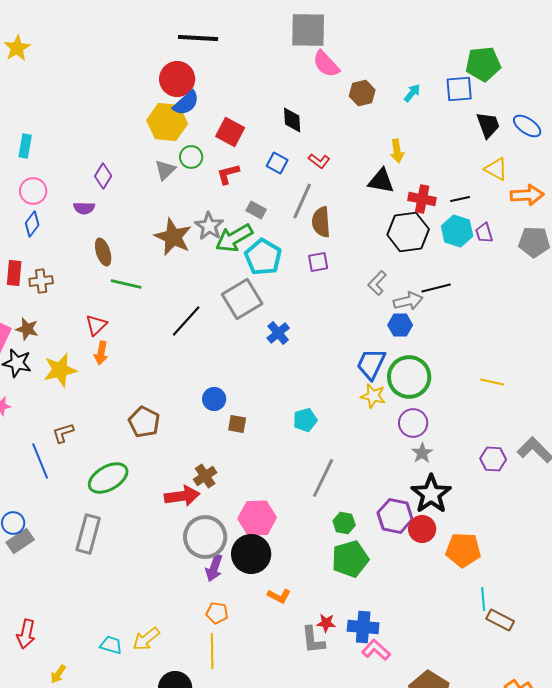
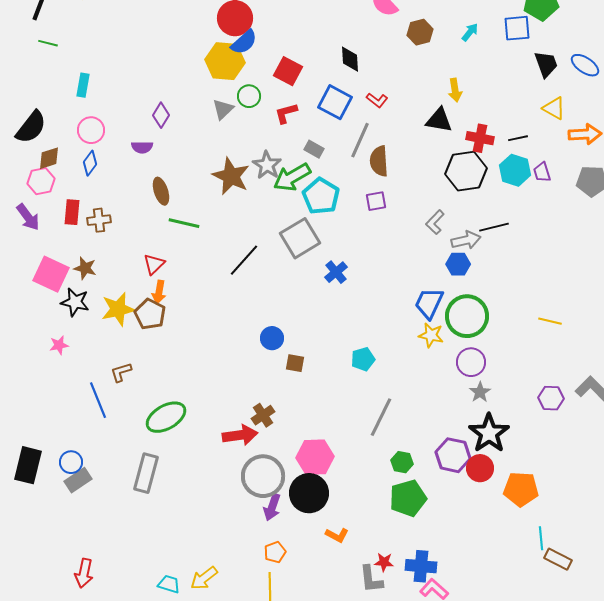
blue square: (277, 163) -> (335, 102), size x1.6
brown pentagon: (144, 422) -> (150, 314), moved
orange pentagon: (217, 613) -> (275, 552), turned -30

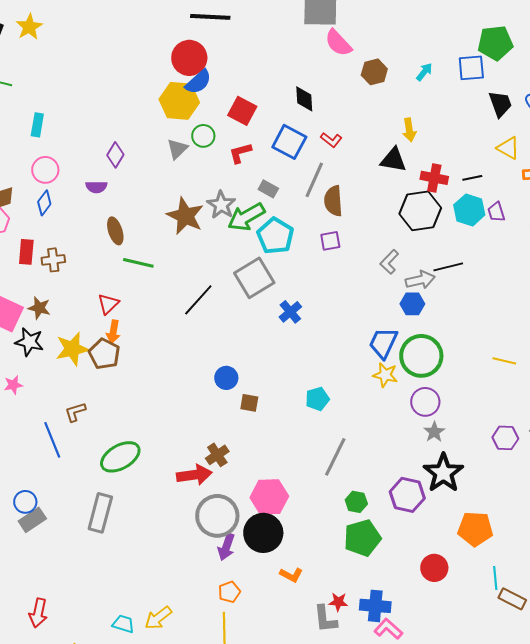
red circle: (480, 468) -> (434, 568), moved

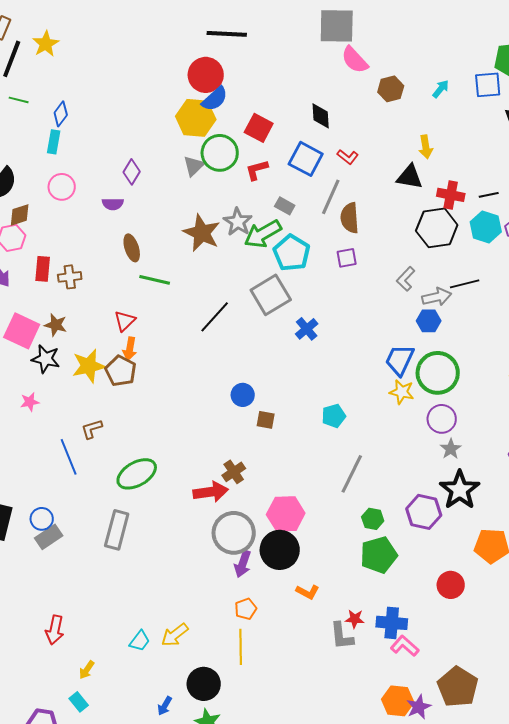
green circle: (203, 136) -> (220, 153), size x1.6
blue diamond: (44, 203) -> (61, 114), moved
cyan trapezoid: (123, 624) -> (140, 641), turned 110

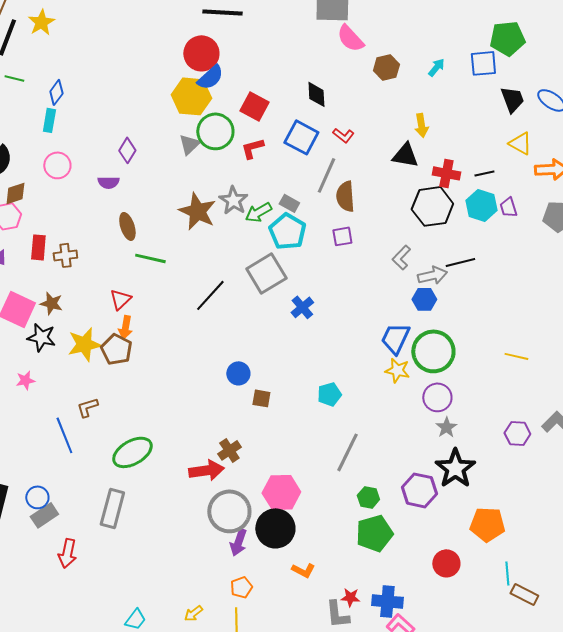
gray rectangle: (285, 206) -> (289, 203), moved
green arrow: (263, 234) -> (258, 212), size x0.7
red arrow: (55, 630) -> (67, 553), moved
yellow arrow: (175, 635) -> (193, 613), moved, size x0.7

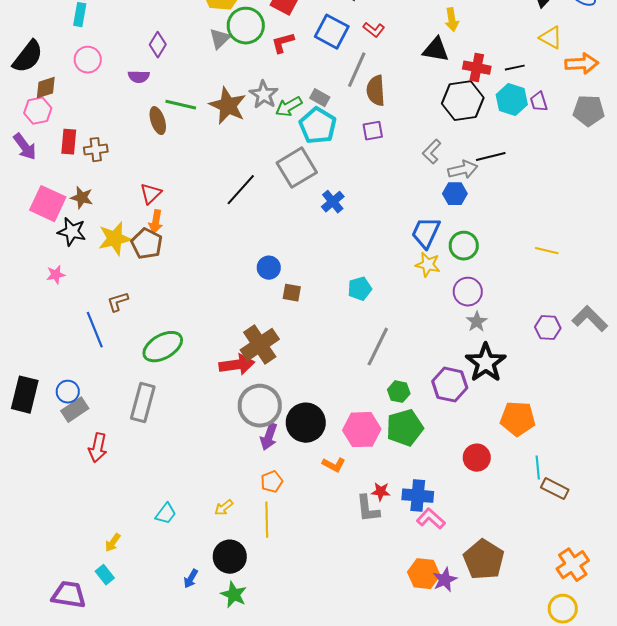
green line: (150, 258) -> (181, 105), moved
green circle: (433, 351) -> (464, 246), size x0.7
brown cross: (229, 450) -> (260, 345), size x1.6
pink hexagon: (281, 492) -> (362, 430), moved

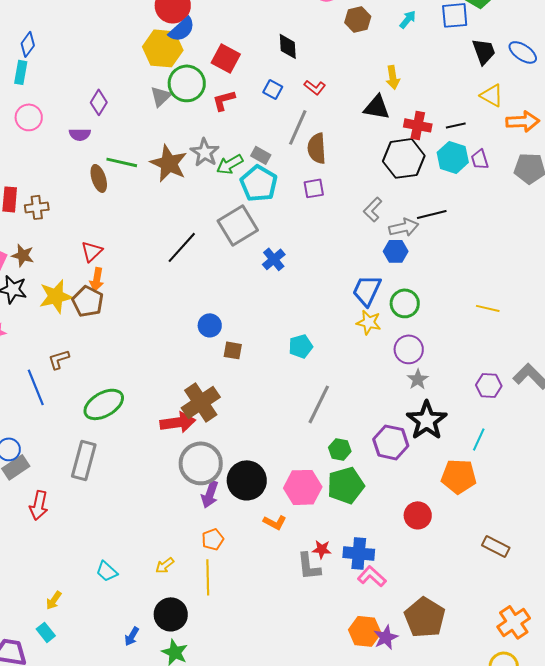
blue square: (332, 32) -> (273, 89), size x0.6
cyan line: (538, 468) -> (479, 439), moved, turned 30
cyan trapezoid: (166, 514) -> (107, 571), turned 95

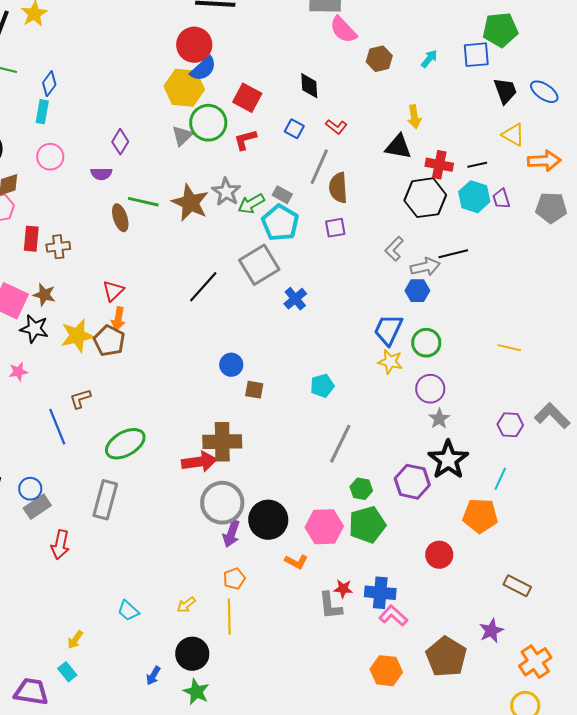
brown cross: (201, 402) -> (222, 442), turned 33
purple star: (386, 637) -> (491, 631), moved

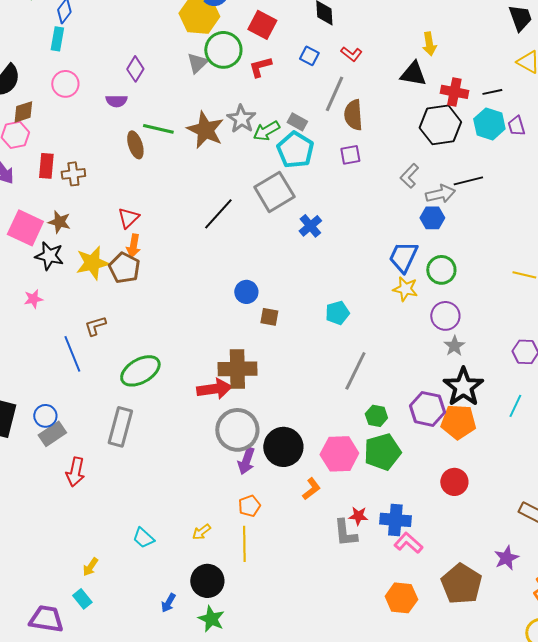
orange pentagon: (480, 516) -> (458, 422), moved
orange L-shape: (296, 562) -> (311, 489), turned -65

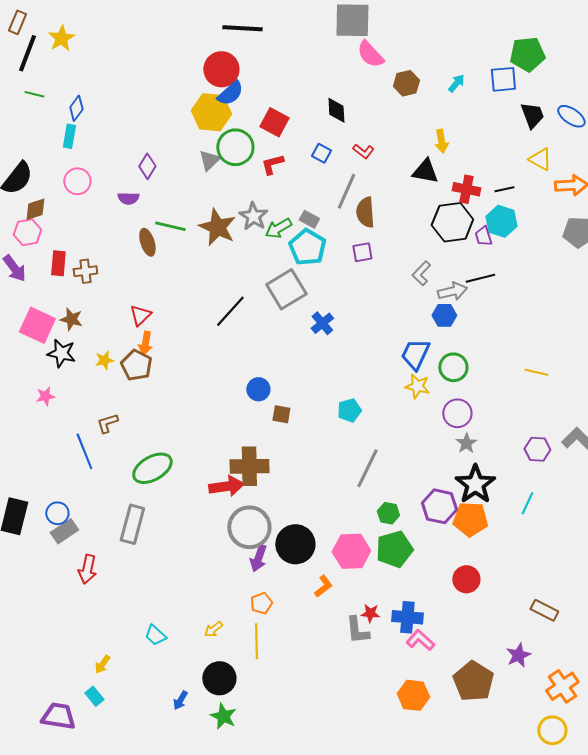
purple trapezoid: (516, 126) -> (483, 236), moved
yellow star: (92, 263) -> (104, 360), size x0.6

